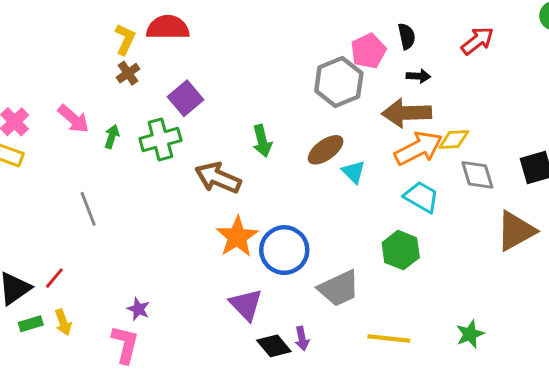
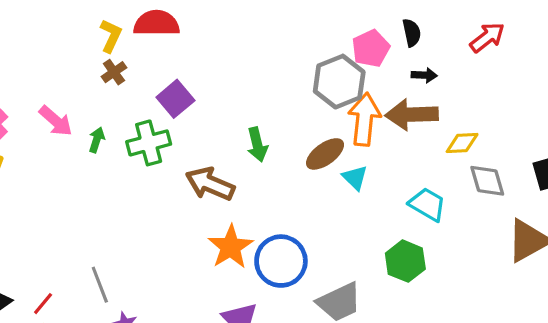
orange arrow: (418, 148) -> (364, 119), moved, turned -57
gray line: (88, 209) -> (100, 285), moved
red line: (54, 278) -> (43, 304), moved

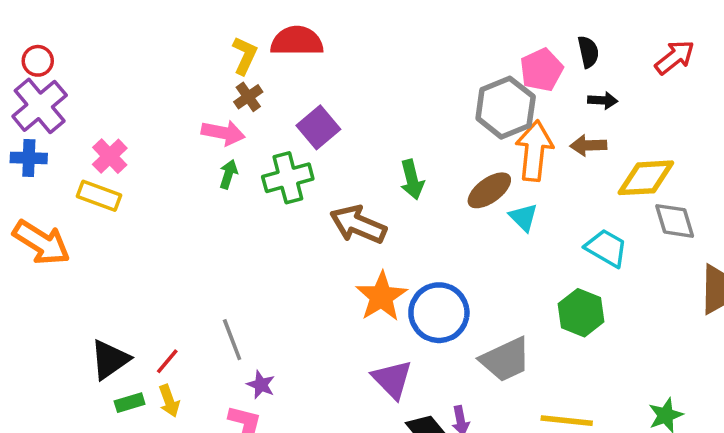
brown arrow: (412, 115) -> (588, 145), size x0.6
pink arrow: (56, 121) -> (223, 133), moved, turned -30
yellow diamond: (462, 143) -> (646, 178), size x1.5

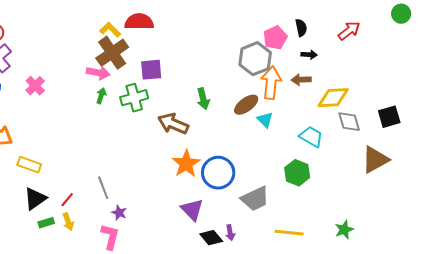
yellow L-shape: (245, 55) -> (110, 30), turned -70
brown cross: (248, 97) -> (112, 53), size x2.0
purple square: (318, 127) -> (151, 70), turned 35
yellow rectangle: (99, 196) -> (29, 165), moved

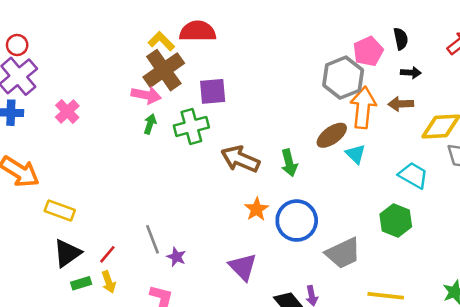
green arrow: (203, 99) -> (289, 163), moved
orange star: (186, 164) -> (257, 209), size x0.7
purple triangle: (192, 210) -> (243, 267), moved
purple star: (119, 213) -> (176, 257), moved

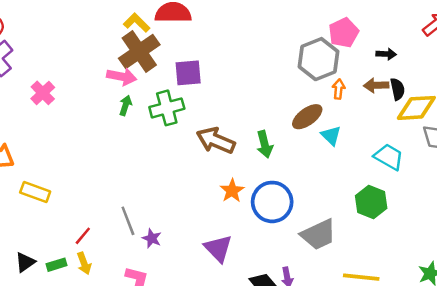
black semicircle: (401, 39) -> (397, 89), moved
orange arrow: (363, 108) -> (339, 89), size x0.5
black triangle: (67, 253) -> (25, 262), moved, size x0.7

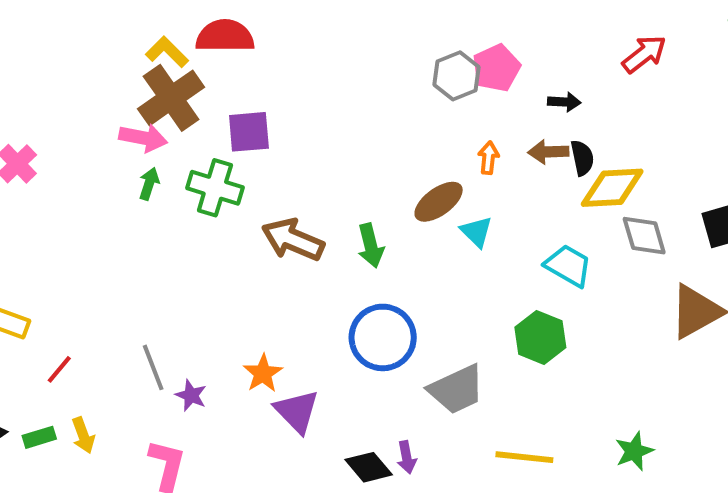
gray hexagon: (319, 59) -> (457, 76), moved, size x0.7
green cross: (167, 108) -> (215, 188), turned 32
orange star: (232, 191) -> (263, 373), moved
red line: (83, 236) -> (59, 369), moved

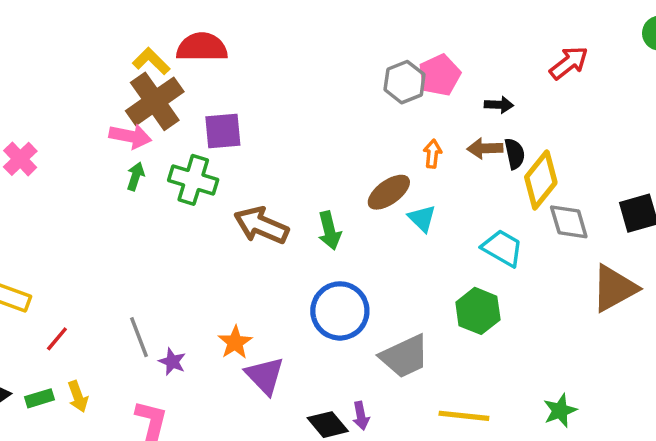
yellow diamond: (612, 188) -> (541, 180), turned -48

